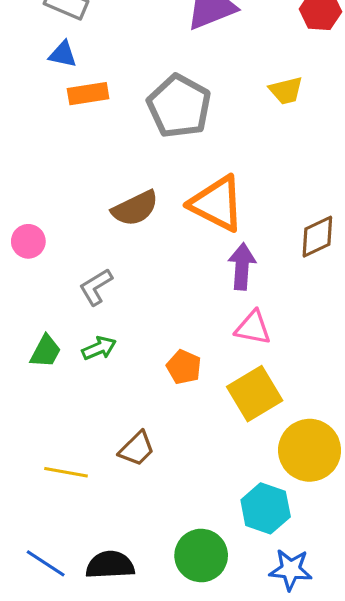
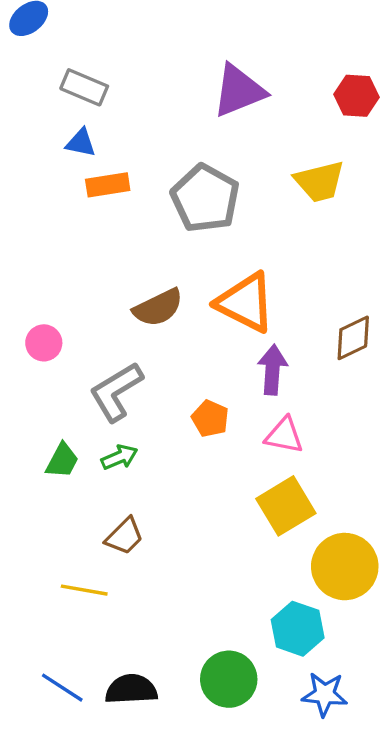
yellow trapezoid: (286, 90) -> (320, 181), size x1.4
gray L-shape: (96, 287) -> (116, 392), size x1.5
orange pentagon: (184, 367) -> (210, 419), moved
brown trapezoid: (137, 449) -> (124, 536), moved

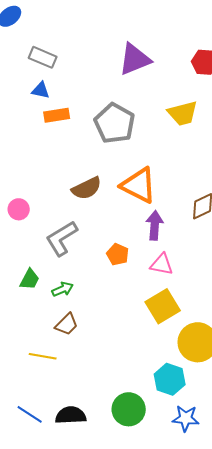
green arrow: (119, 457) -> (63, 289), moved

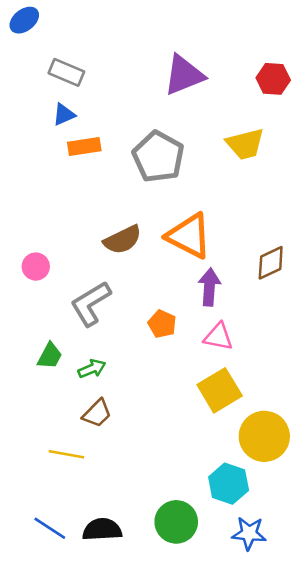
blue triangle: (41, 90) -> (64, 115), turned -36

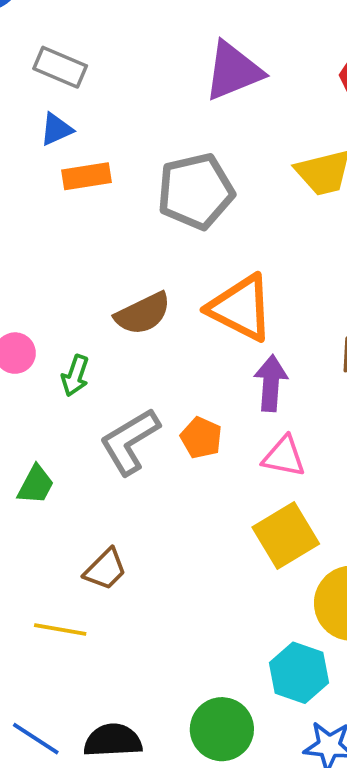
gray pentagon: (158, 157) -> (196, 191), turned 30
gray L-shape: (91, 304) -> (130, 441), moved
green arrow: (92, 369) -> (75, 376), moved, turned 132

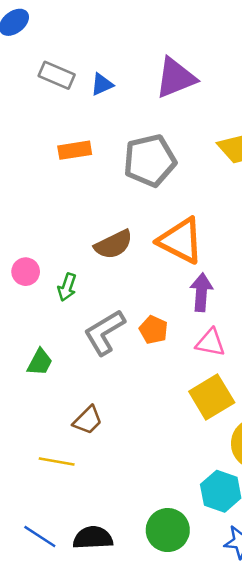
blue triangle: (56, 129) -> (102, 84), moved

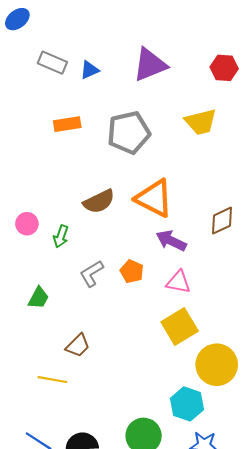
purple arrow: (201, 292) -> (171, 241), turned -68
gray L-shape: (104, 332) -> (92, 274), size x0.7

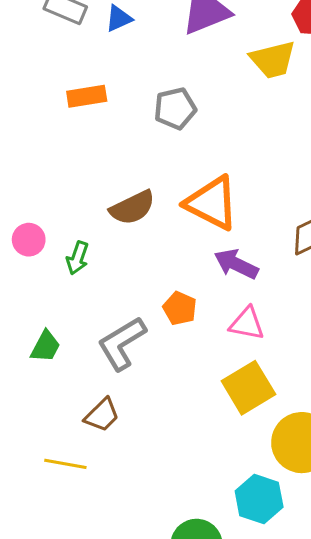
yellow trapezoid: (201, 122) -> (273, 60), moved
gray pentagon: (129, 133) -> (175, 108), size x0.7
gray L-shape: (92, 274) -> (122, 343), moved, size x1.4

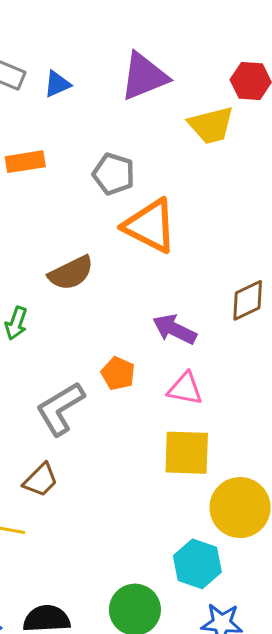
gray pentagon: (175, 108) -> (114, 174), turned 30
orange triangle: (212, 203) -> (150, 226), moved
yellow square: (248, 388) -> (187, 453), turned 33

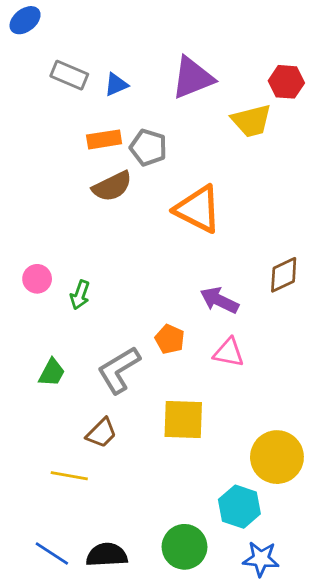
orange rectangle: (25, 162) -> (104, 139), moved
gray pentagon: (114, 174) -> (148, 147), moved
brown semicircle: (71, 273) -> (112, 186), moved
yellow square: (187, 453) -> (183, 420), moved

